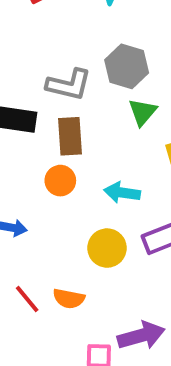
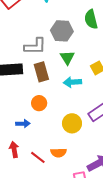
green triangle: (142, 112) -> (67, 58), moved
orange circle: (60, 181) -> (39, 103), moved
cyan arrow: (122, 193) -> (72, 82), moved

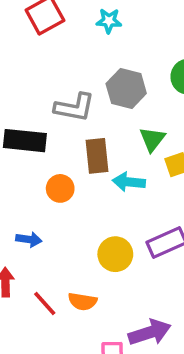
green triangle: (67, 58) -> (152, 139), moved
brown rectangle: (41, 72) -> (97, 156), moved
orange circle: (39, 103) -> (60, 188), moved

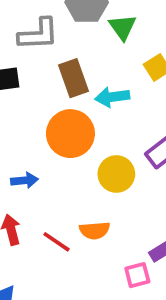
green triangle: (152, 139) -> (123, 27), moved
orange circle: (60, 188) -> (70, 134), moved, size x1.6

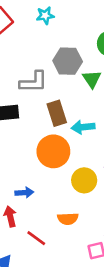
blue arrow: (24, 180) -> (24, 193), moved
red line: (56, 242) -> (36, 238), moved

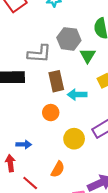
orange circle: (53, 151) -> (51, 113), size x0.6
orange semicircle: (68, 219) -> (58, 169), turned -63

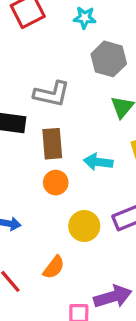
gray hexagon: (69, 39) -> (109, 59), moved
brown rectangle: (56, 81) -> (52, 144), moved

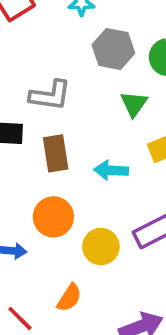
orange circle: (56, 183) -> (53, 217), moved, size x1.4

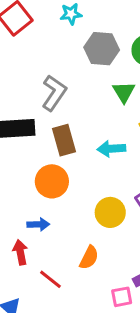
gray L-shape: (50, 95) -> (54, 93), turned -57
orange circle: (53, 217) -> (52, 181), moved

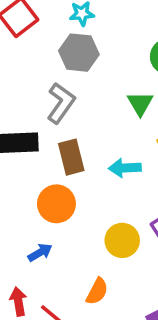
gray hexagon: (102, 49) -> (79, 53), moved
blue arrow: (38, 224) -> (40, 252), turned -30
red arrow: (20, 252) -> (18, 301), moved

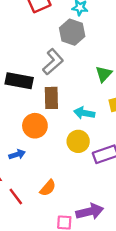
yellow circle: (122, 240) -> (78, 141), moved

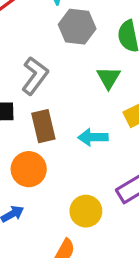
gray hexagon: (72, 32) -> (77, 27), moved
yellow circle: (78, 141) -> (86, 211), moved

